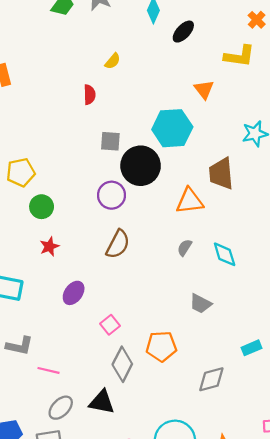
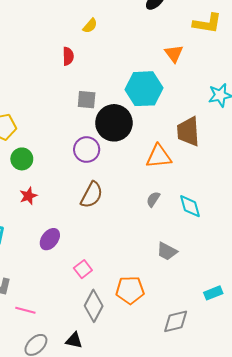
black triangle: (102, 402) -> (74, 340), size x0.7

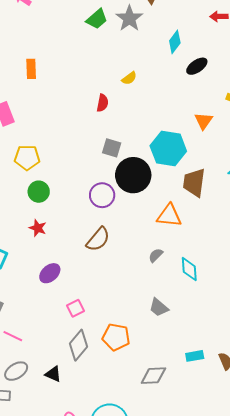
brown trapezoid: (188, 132) -> (194, 182), moved
red star: (28, 196) -> (38, 228), turned 30

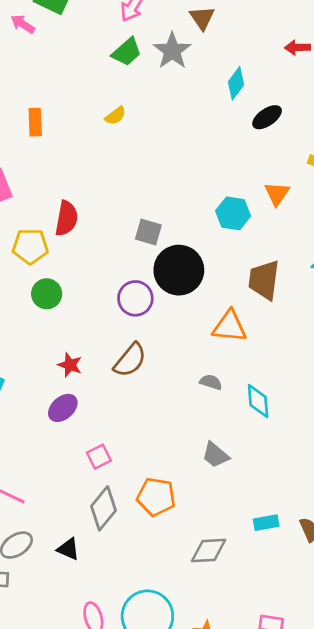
yellow semicircle: (129, 78) -> (115, 116), moved
red semicircle: (103, 103) -> (67, 218), moved, size x1.4
cyan hexagon: (168, 148) -> (233, 213), moved, size x0.7
red star: (38, 228) -> (70, 365), moved
gray semicircle: (156, 255) -> (211, 382), turned 63

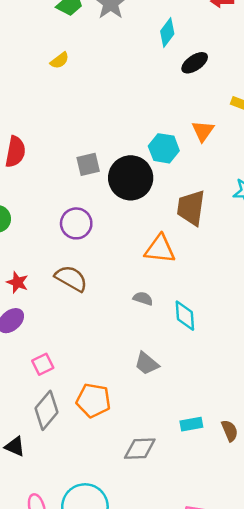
gray square: (148, 232) -> (88, 164), turned -30
black circle: (179, 270) -> (131, 178), moved
brown semicircle: (130, 360) -> (71, 278), turned -100

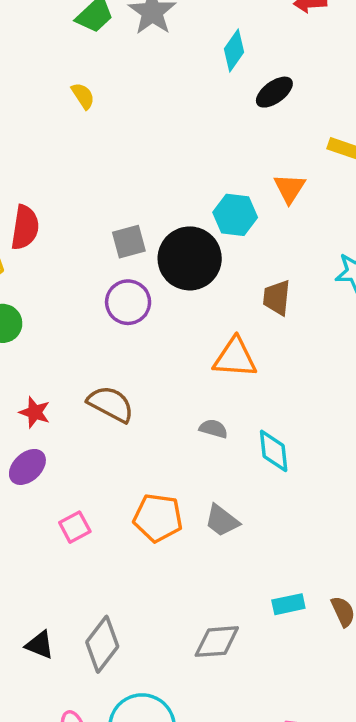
yellow semicircle: (60, 60) -> (83, 96), turned -84
brown trapezoid: (191, 208) -> (277, 298), size x0.7
purple circle: (76, 223) -> (128, 302), moved
orange pentagon: (93, 400) -> (158, 518), moved
gray diamond: (46, 410) -> (102, 644), moved

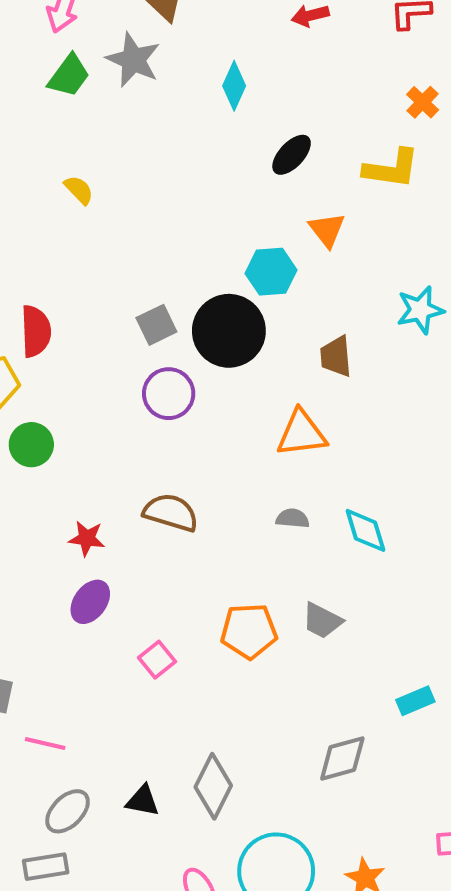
black ellipse: (274, 92) -> (292, 155), moved
yellow semicircle: (83, 96) -> (79, 190), moved

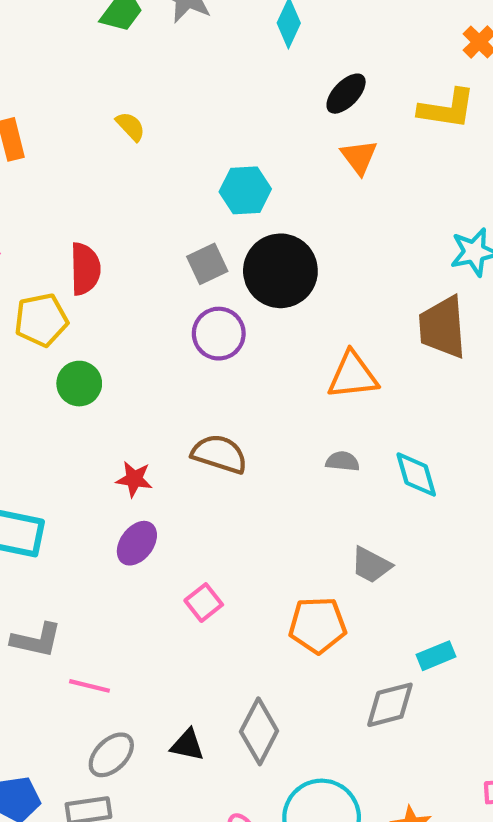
orange triangle: (327, 230) -> (359, 157), moved
cyan hexagon: (271, 272) -> (245, 190), moved
brown trapezoid: (336, 356) -> (442, 327), moved, size x1.5
orange pentagon: (249, 631) -> (317, 625), moved
cyan rectangle: (415, 701) -> (436, 656), moved

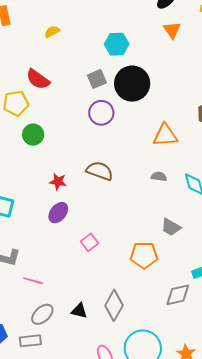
yellow semicircle: (130, 126) -> (52, 32), moved, turned -77
red semicircle: (85, 269) -> (38, 79), turned 125

